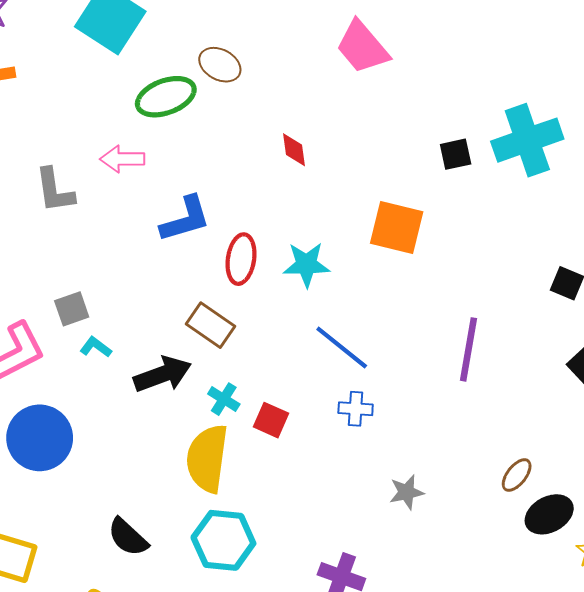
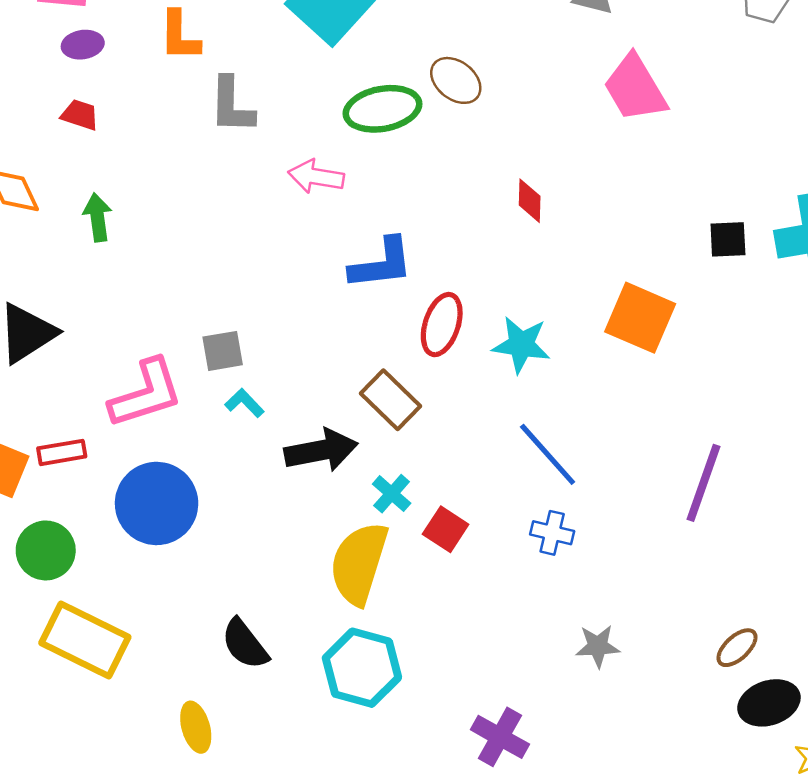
gray L-shape: (55, 190) -> (232, 105), moved

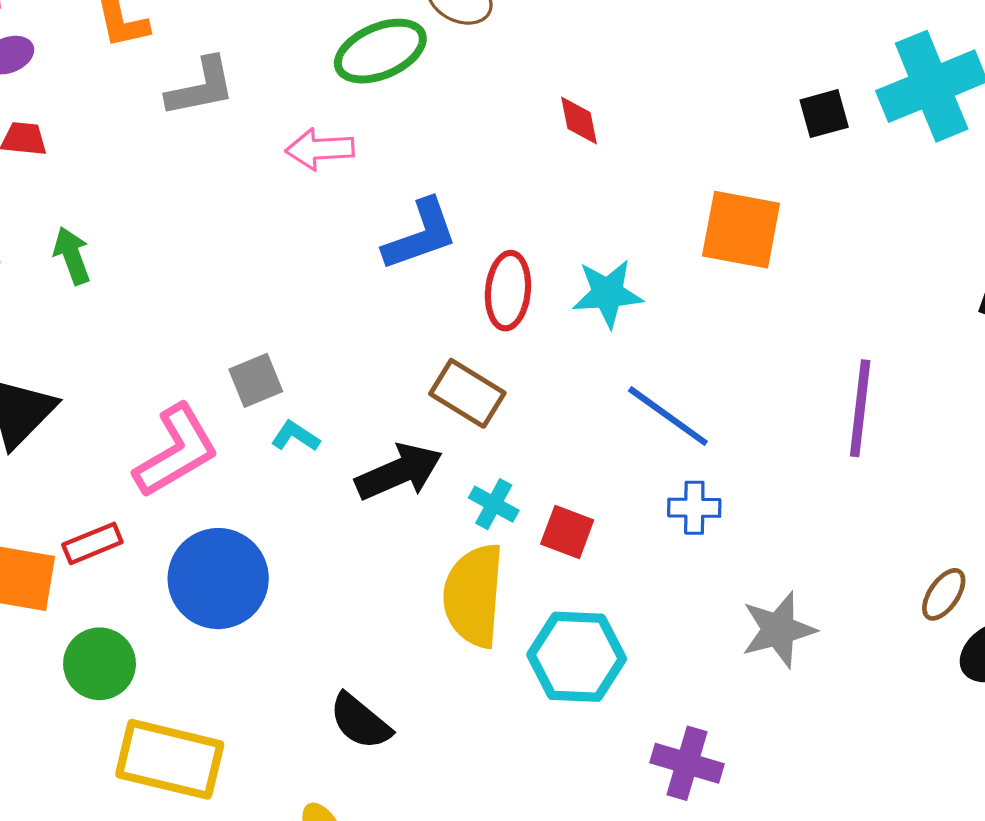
gray L-shape: (232, 105) -> (201, 87), turned -90
gray star: (598, 646) -> (778, 630), size x1.4
cyan hexagon: (362, 668) -> (577, 657), moved

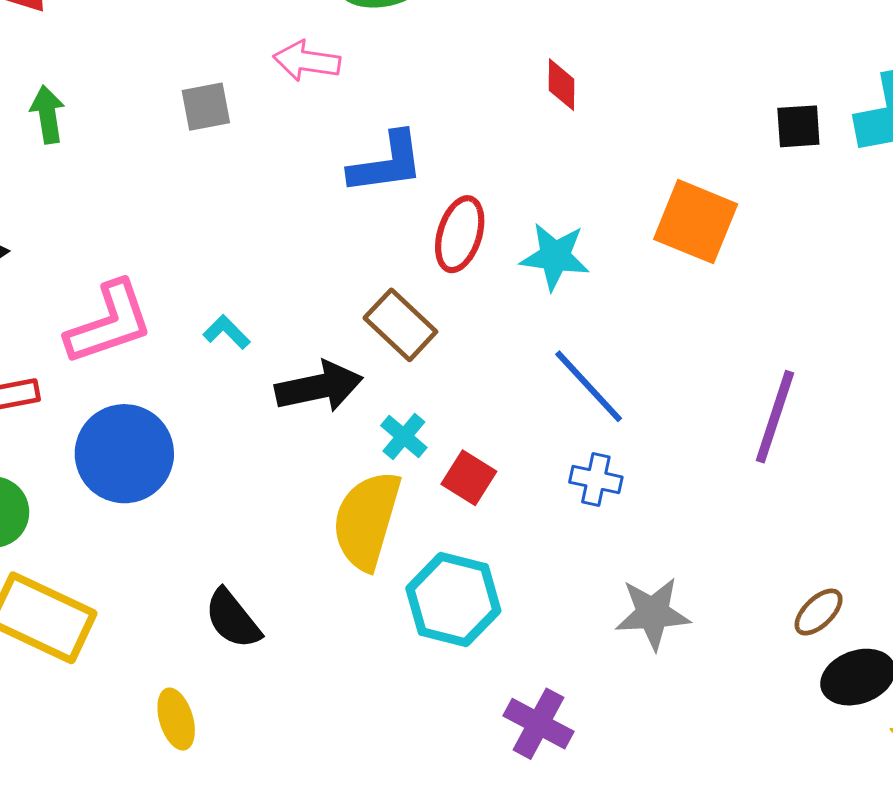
gray square: (256, 380) -> (206, 107), moved

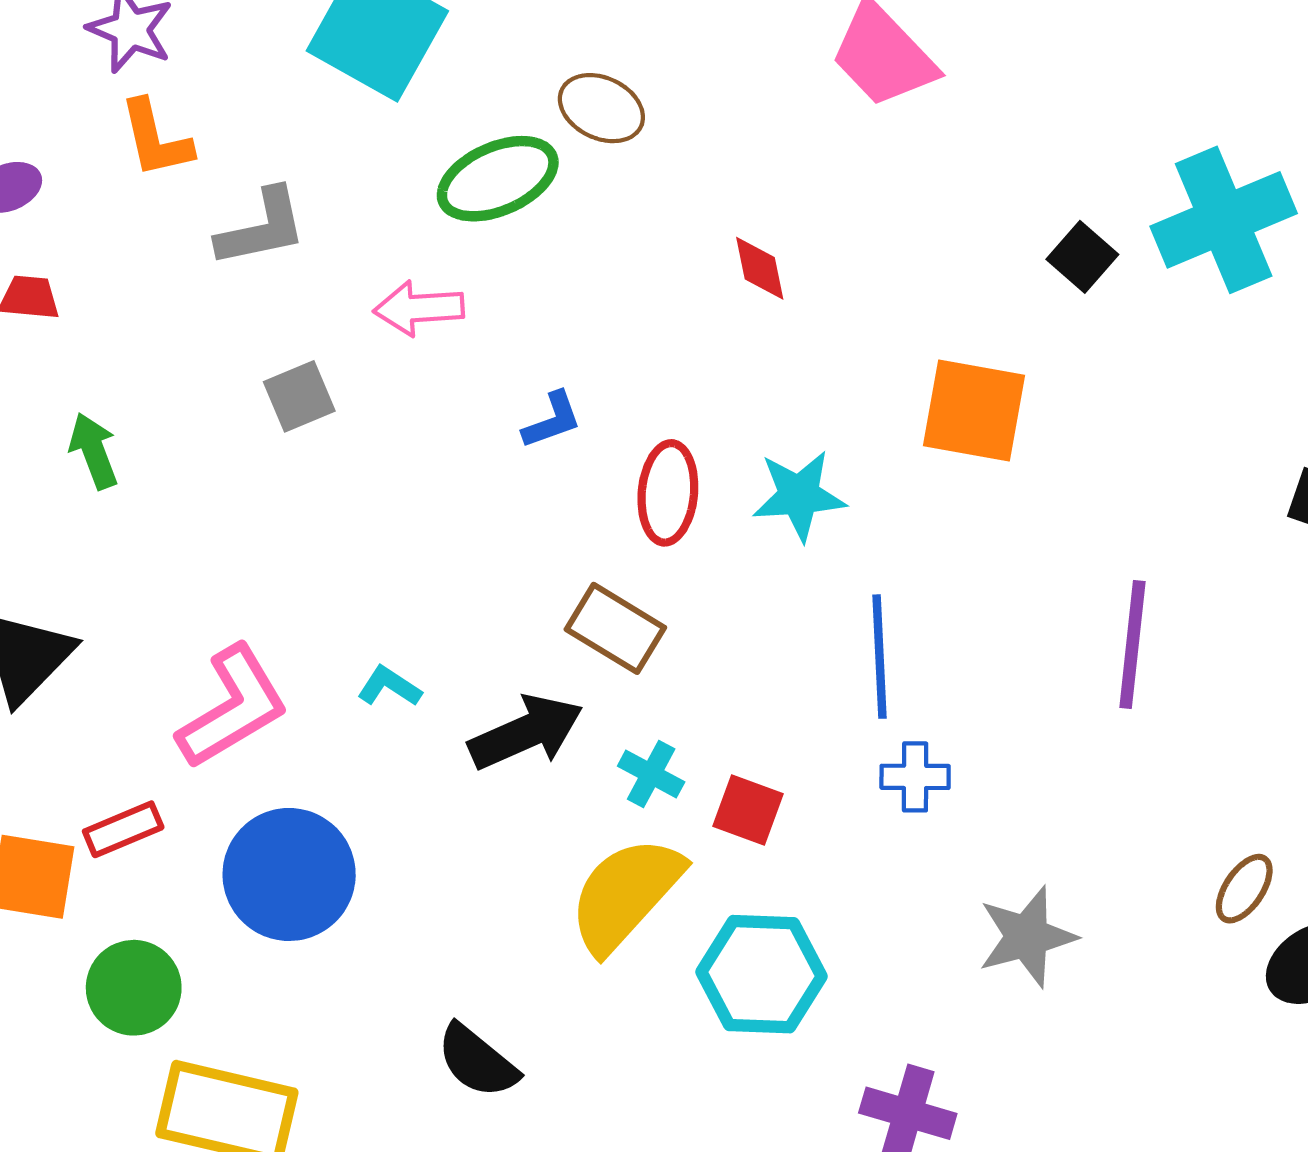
black square: (798, 126) -> (1082, 257), turned -33
blue L-shape: (386, 163) -> (552, 420), size x0.6
blue line: (589, 386) -> (880, 657), turned 52
yellow semicircle: (367, 520) -> (626, 894), turned 38

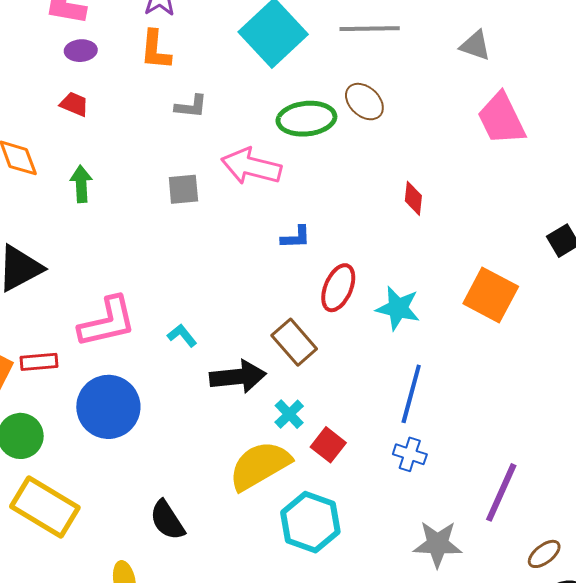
gray L-shape: (262, 228) -> (191, 106), size x0.7
pink arrow: (419, 308) -> (251, 166), size x1.4
purple line: (1132, 644) -> (501, 492), moved

